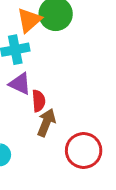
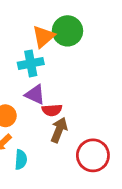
red semicircle: (39, 101) -> (52, 110), turned 90

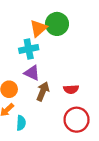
red semicircle: (52, 110) -> (71, 89), moved
brown arrow: (59, 130) -> (43, 91), moved

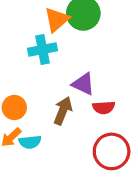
purple triangle: (32, 73) -> (83, 84), moved
cyan semicircle: (21, 123) -> (30, 142), moved, turned 80

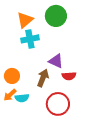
orange triangle: (57, 20) -> (25, 20), moved
red circle: (112, 151) -> (58, 104), moved

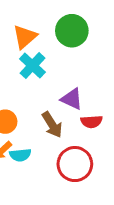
cyan cross: (30, 39) -> (32, 66), turned -36
brown arrow: (43, 78) -> (52, 125), turned 126

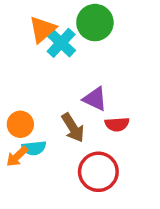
cyan cross: (32, 66) -> (61, 43), moved
cyan semicircle: (20, 155) -> (34, 148), moved

